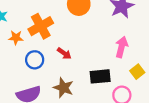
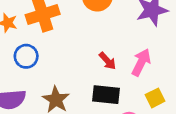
red arrow: (64, 53) -> (107, 61), moved

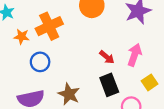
black rectangle: (106, 95) -> (109, 85), turned 70

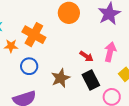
orange cross: (49, 26) -> (34, 35), turned -30
brown star: (69, 94) -> (61, 78), moved, turned 30

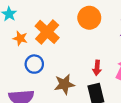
red arrow: (86, 56) -> (97, 68), turned 48

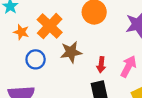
brown star: (64, 84) -> (71, 52), moved

